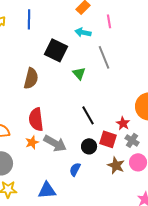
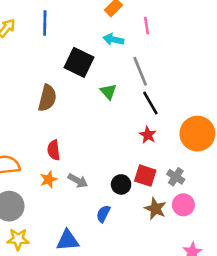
black line: (88, 115) -> (150, 103), moved
red semicircle: (36, 119) -> (54, 150), size x0.7
red star: (123, 123) -> (148, 135), moved
gray arrow: (55, 143) -> (78, 181), size x0.7

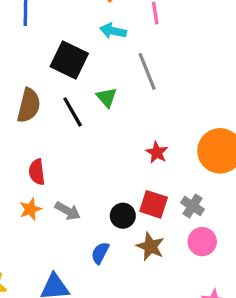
black line: (150, 103) -> (73, 112), moved
brown star: (155, 209) -> (150, 246), moved

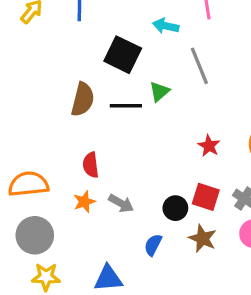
green triangle: (107, 97) -> (159, 91), turned 30
black line: (73, 112) -> (126, 106), turned -60

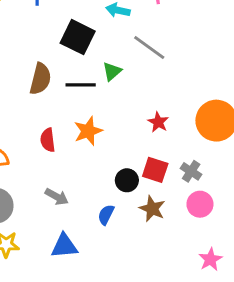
gray line: (199, 66) -> (149, 48), turned -32
orange star: (84, 202) -> (88, 131), moved, size x1.4
gray arrow: (121, 203) -> (57, 197), moved

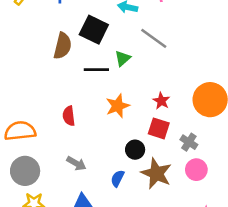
brown semicircle: (40, 79) -> (63, 46), moved
orange star: (88, 131) -> (118, 106), moved
red square: (155, 170) -> (159, 128), moved
brown star: (152, 209) -> (156, 173), size x1.4

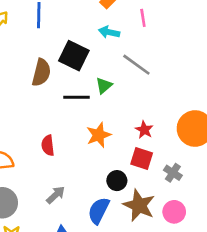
gray arrow: (76, 163) -> (56, 195), turned -72
pink circle: (196, 170) -> (174, 212), moved
blue semicircle: (118, 178) -> (99, 211), size x1.5

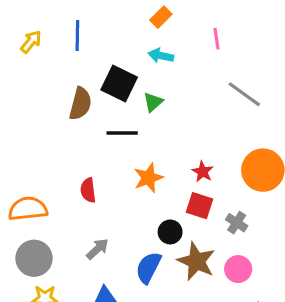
pink line: (143, 18) -> (216, 39), moved
gray line: (136, 65) -> (244, 94), moved
green triangle: (104, 86) -> (153, 102), moved

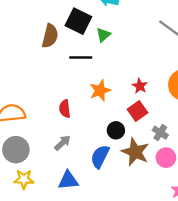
red semicircle: (88, 190) -> (65, 109), moved
red square: (199, 206) -> (138, 111), turned 36
gray cross: (237, 223) -> (160, 133), moved

